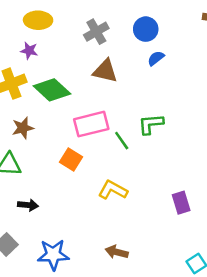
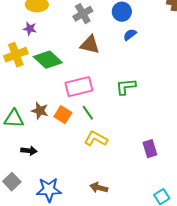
brown star: (23, 128) -> (40, 111), moved, turned 30
green line: (122, 141) -> (88, 113), moved

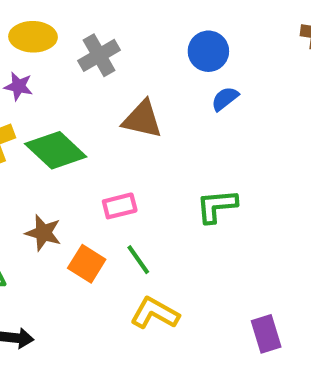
gray cross: (83, 14) -> (99, 55), moved
pink rectangle: (79, 87) -> (120, 206), size x0.6
brown star: (40, 111) -> (43, 233), moved

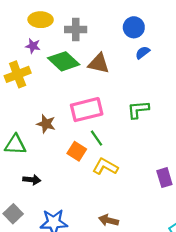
gray cross: (99, 55) -> (76, 30), turned 30
green diamond: (56, 150) -> (64, 61), moved
pink rectangle: (120, 206) -> (87, 110), size x1.8
orange square: (87, 264) -> (77, 151), moved

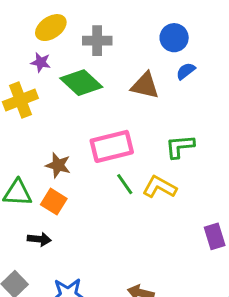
yellow ellipse: (41, 20) -> (51, 28), turned -35
brown triangle: (99, 63) -> (145, 86), moved
orange square: (77, 151) -> (54, 202), moved
yellow L-shape: (105, 167) -> (160, 187), moved

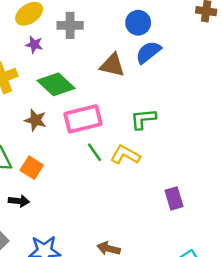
purple star: (41, 62) -> (34, 45), moved
blue semicircle: (186, 71) -> (148, 52), size x1.5
green diamond: (81, 83) -> (56, 84), moved
brown star: (58, 165) -> (36, 120), moved

